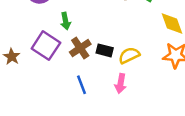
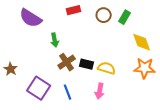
purple square: (46, 46) -> (39, 88), moved
yellow semicircle: (129, 55) -> (107, 68), turned 42

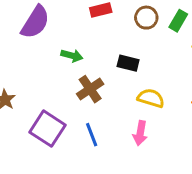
purple semicircle: (31, 18) -> (35, 22), turned -90
green arrow: (55, 40) -> (72, 56), turned -64
black rectangle: (87, 64) -> (128, 63), moved

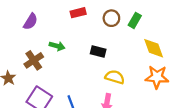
purple semicircle: (35, 22) -> (30, 22), size x0.7
brown cross: (90, 89) -> (34, 60), moved

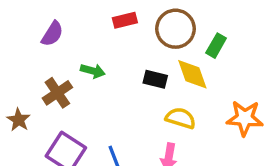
brown circle: (111, 18) -> (176, 29), size x1.5
green rectangle: (135, 20) -> (216, 46), moved
yellow diamond: (154, 48) -> (192, 74), moved

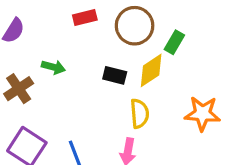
yellow diamond: (192, 74) -> (151, 70), turned 76
yellow semicircle: (181, 118) -> (140, 114), turned 68

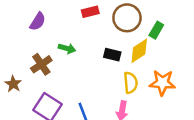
orange star: (202, 114) -> (162, 83), moved

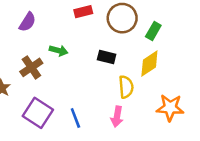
yellow diamond: (139, 51) -> (149, 64), moved
orange star: (162, 83) -> (170, 108), moved

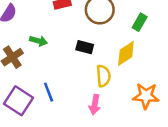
green rectangle: (153, 31) -> (140, 22), moved
blue line: (75, 118) -> (49, 92), moved

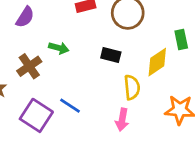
green rectangle: (140, 22) -> (181, 40), moved, turned -42
blue line: (49, 92) -> (70, 106), turned -36

